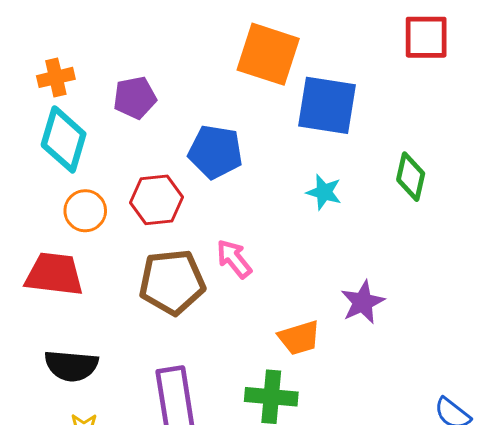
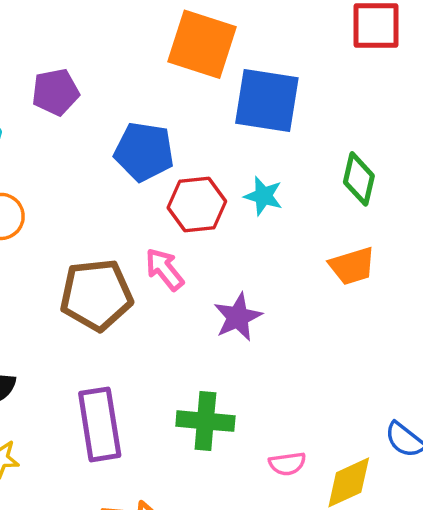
red hexagon: (157, 200) -> (197, 204), moved
purple star: (363, 302) -> (238, 317), moved
orange trapezoid: (299, 338) -> (352, 266), moved

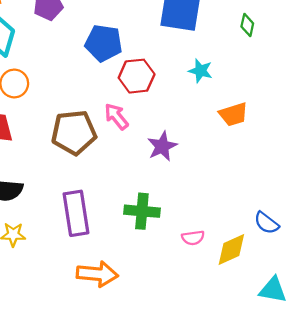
green diamond: (359, 179) -> (247, 25), moved, size x0.7
cyan star: (263, 196) -> (200, 71), moved

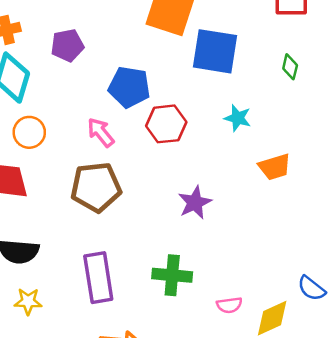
pink arrow: (116, 116) -> (101, 132), moved

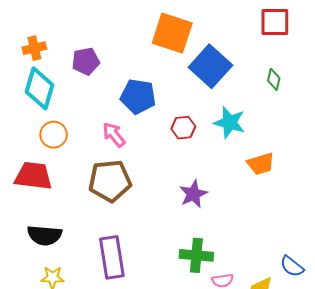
blue square: (215, 51) -> (210, 66), turned 33
cyan star: (238, 118) -> (230, 123), size x1.4
red hexagon: (166, 124) -> (183, 128), moved, size x0.7
green cross: (172, 275) -> (196, 255), moved

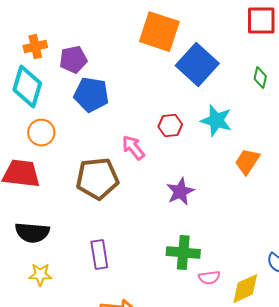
orange cross: (34, 48) -> (35, 47), moved
blue pentagon: (138, 96) -> (91, 95), moved
pink arrow: (114, 135) -> (133, 148), moved
orange trapezoid: (261, 164) -> (247, 162), turned 140
purple rectangle: (112, 257) -> (99, 255), size x0.7

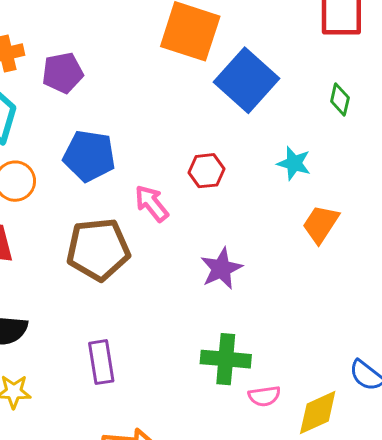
blue pentagon: (91, 95) -> (89, 156), moved
cyan star: (216, 121) -> (294, 163), moved, size x0.7

